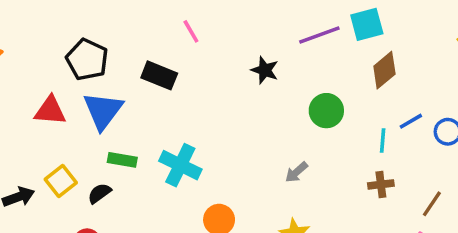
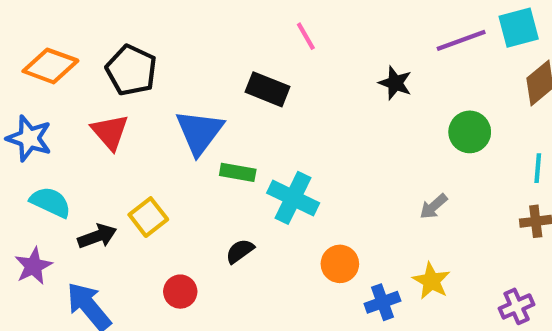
black pentagon: (87, 60) -> (131, 70), moved
red triangle: (50, 111) -> (110, 132), moved, turned 44
green rectangle: (122, 160) -> (238, 172), moved
black semicircle: (99, 193) -> (240, 251), moved

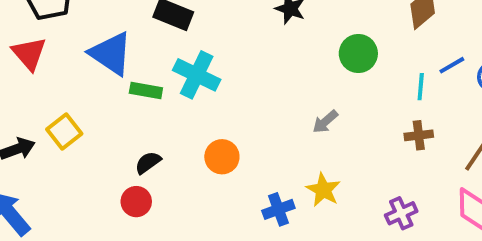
blue triangle: (199, 132) -> (111, 54), turned -33
cyan cross: (293, 198) -> (197, 75), moved
orange circle: (340, 264) -> (222, 157), moved
red circle: (180, 292) -> (136, 202), moved

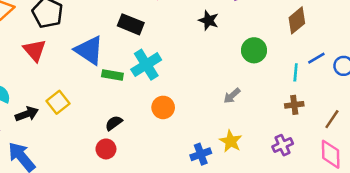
cyan cross: (197, 75) -> (146, 65), turned 32
orange circle: (222, 157) -> (163, 107), moved
purple cross: (401, 213) -> (283, 145), moved

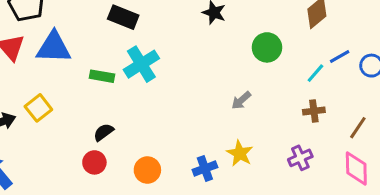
blue triangle: (89, 50) -> (54, 47), moved, turned -32
cyan line: (296, 72) -> (315, 73), turned 36
orange circle: (163, 107) -> (147, 170), moved

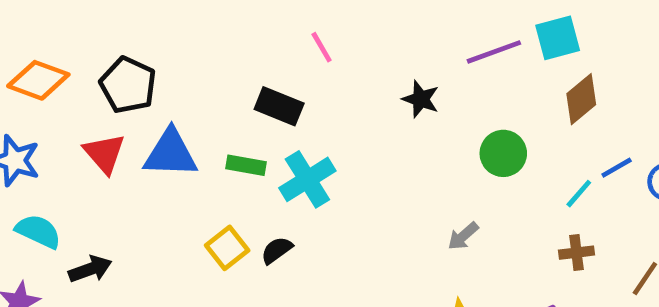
green rectangle: (102, 76) -> (246, 165), moved
yellow square: (38, 108) -> (227, 248), moved
black semicircle: (104, 132) -> (277, 250), moved

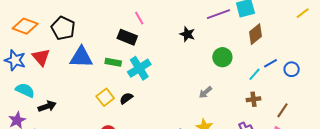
pink line: (322, 47) -> (139, 18), moved
red triangle: (104, 153) -> (41, 57), moved

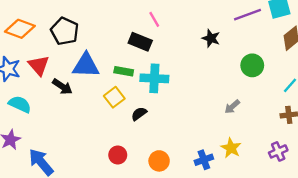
cyan cross: (139, 68) -> (154, 78), turned 35
yellow square: (105, 97) -> (114, 97), moved
black arrow: (47, 106) -> (62, 87), moved, turned 54

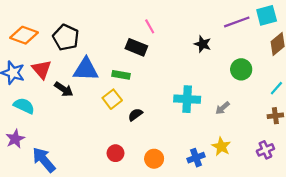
cyan cross: (154, 78) -> (187, 99), moved

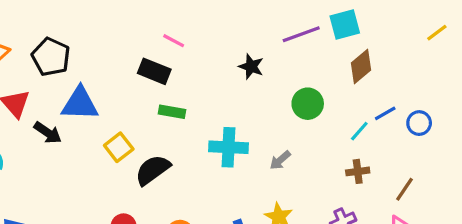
pink line: (150, 26) -> (174, 41), turned -32
green rectangle: (121, 75) -> (172, 112), moved
black semicircle: (135, 115) -> (153, 170), size x1.6

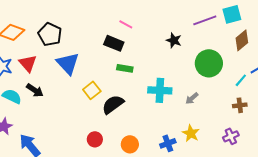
blue triangle: (80, 104) -> (68, 63), turned 45
green circle: (308, 104) -> (209, 63), size x1.4
black arrow: (48, 133) -> (35, 90), moved

